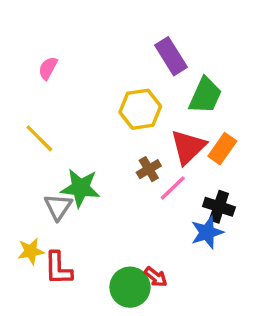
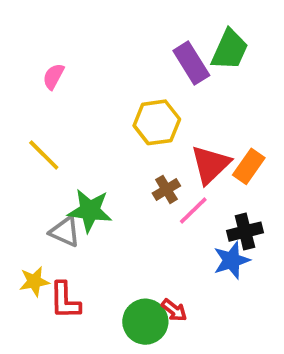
green trapezoid: (205, 96) -> (230, 50), moved
gray triangle: (58, 207) -> (65, 232), turned -40
black cross: (219, 207) -> (245, 232), turned -32

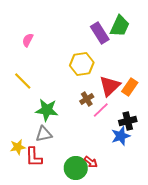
gray triangle: (65, 232) -> (44, 134), moved, turned -36

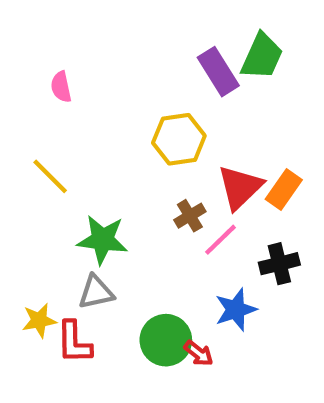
pink semicircle: (28, 40) -> (61, 87), turned -40
blue star: (121, 136) -> (236, 310), moved
green circle: (76, 168) -> (166, 340), moved

